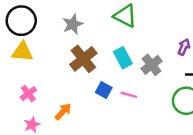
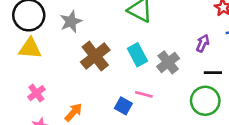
gray star: (73, 24) -> (71, 21), moved
blue square: (104, 90) -> (123, 106), moved

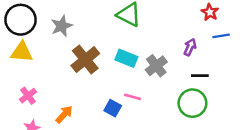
cyan rectangle: (137, 55) -> (126, 58), turned -40

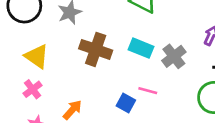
yellow triangle: (22, 52) -> (37, 56), moved, turned 30
brown cross: (85, 60) -> (96, 49), turned -32

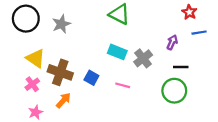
brown cross: (96, 49) -> (60, 72), moved
blue square: (126, 103) -> (91, 78), moved

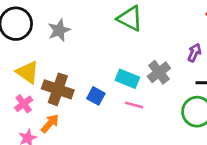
cyan rectangle: (117, 52) -> (127, 79), moved
orange arrow: (63, 100) -> (50, 123), moved

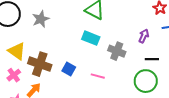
gray cross: (159, 72) -> (117, 51), turned -30
cyan rectangle: (127, 79) -> (91, 38), moved

